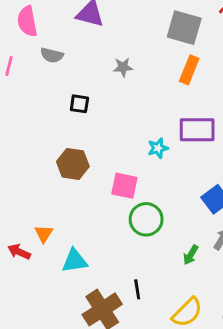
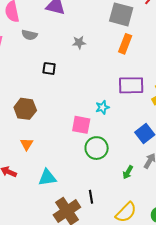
cyan star: (158, 148) -> (102, 107), moved
brown hexagon: (73, 164) -> (25, 109), moved
orange triangle: (44, 234) -> (27, 144), moved

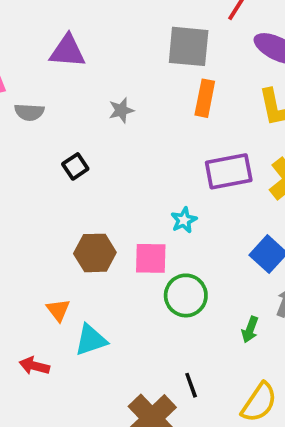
black square: (49, 68) -> (75, 166), turned -32
brown hexagon: (25, 109) -> (95, 253), moved
cyan triangle: (47, 178) -> (91, 340), moved

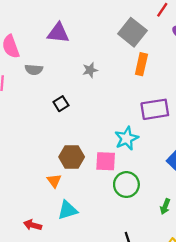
gray square: (189, 46) -> (132, 32), turned 32
cyan star: (184, 220) -> (126, 138), size x1.5
orange triangle: (58, 310) -> (54, 181), moved

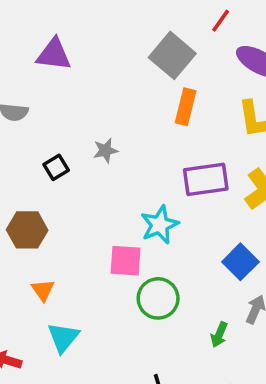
gray star: (90, 70) -> (105, 150), moved
brown hexagon: (72, 157) -> (27, 230), moved
cyan triangle: (67, 210) -> (63, 337), turned -35

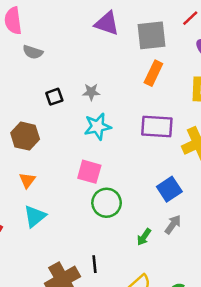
purple triangle: (54, 54) -> (107, 23), moved
gray square: (172, 55) -> (151, 35), turned 32
cyan star: (160, 225) -> (98, 127), moved

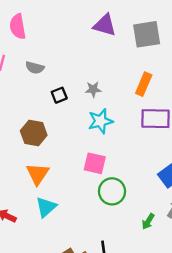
gray semicircle: (33, 52) -> (35, 68), moved
orange rectangle: (153, 73) -> (144, 84), moved
orange triangle: (27, 180) -> (38, 174), size x1.5

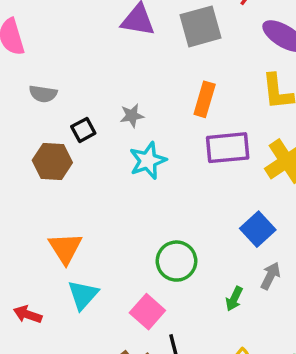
brown hexagon: (34, 133) -> (52, 161), moved
pink square: (95, 163) -> (147, 312), moved, turned 35

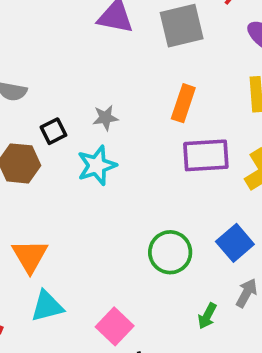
cyan star: (148, 161) -> (97, 165), moved
green circle: (176, 261) -> (170, 252), moved
cyan triangle: (83, 295) -> (47, 306), turned 32

